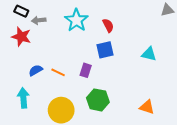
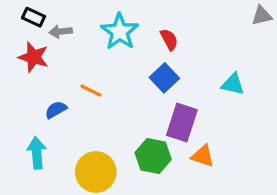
blue square: (105, 50) -> (164, 78), turned -30
purple rectangle: (86, 70) -> (182, 122), moved, size x1.6
orange line: (58, 72) -> (91, 91), moved
orange triangle: (147, 107) -> (203, 156), moved

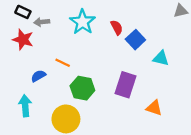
blue square: (164, 78) -> (135, 40), moved
green hexagon: (153, 156) -> (82, 88), moved
orange triangle: (203, 156) -> (154, 108), moved

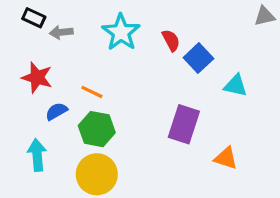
red star: (23, 40) -> (37, 77), moved
green hexagon: (82, 88) -> (97, 129), moved

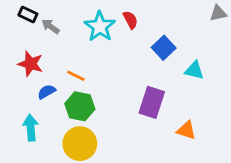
gray arrow: (61, 32) -> (51, 26), turned 42
red semicircle: (171, 40) -> (130, 20), moved

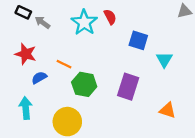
blue square: (164, 48) -> (138, 40), turned -30
cyan triangle: (194, 70) -> (164, 60), turned 48
green hexagon: (80, 106) -> (84, 84), moved
orange triangle: (186, 130) -> (168, 110), moved

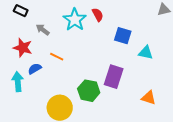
gray arrow: (43, 22) -> (43, 30), moved
cyan triangle: (164, 60) -> (146, 53), turned -49
green hexagon: (84, 84) -> (89, 91), moved
cyan arrow: (26, 108) -> (18, 82), moved

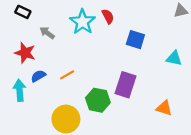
cyan triangle: (146, 53) -> (174, 58), moved
orange line: (57, 57) -> (67, 75), moved, turned -56

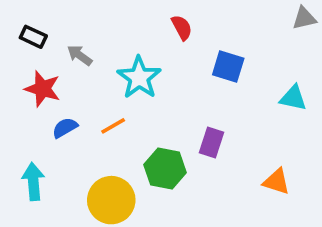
black rectangle: (23, 12) -> (33, 37), moved
cyan star: (82, 22) -> (139, 78), moved
purple rectangle: (126, 85) -> (211, 143), size x0.7
cyan arrow: (20, 90) -> (33, 182), moved

